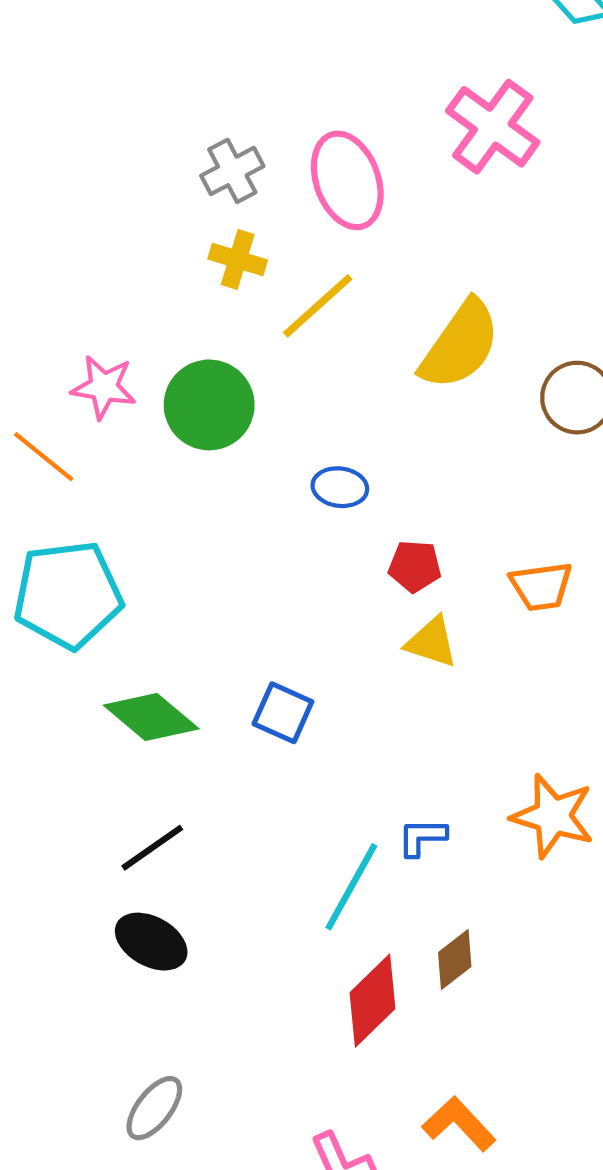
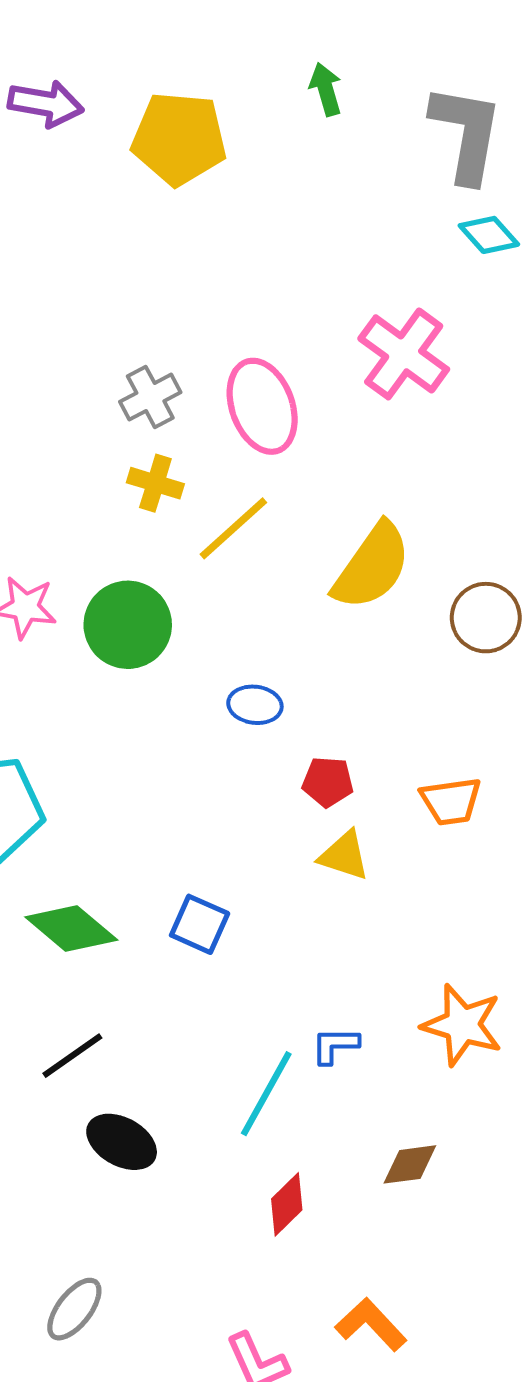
black ellipse: (151, 942) -> (122, 1142), moved
brown diamond: (455, 959) -> (410, 1164), moved, turned 30
red diamond: (373, 1001) -> (287, 1204), size x0.7

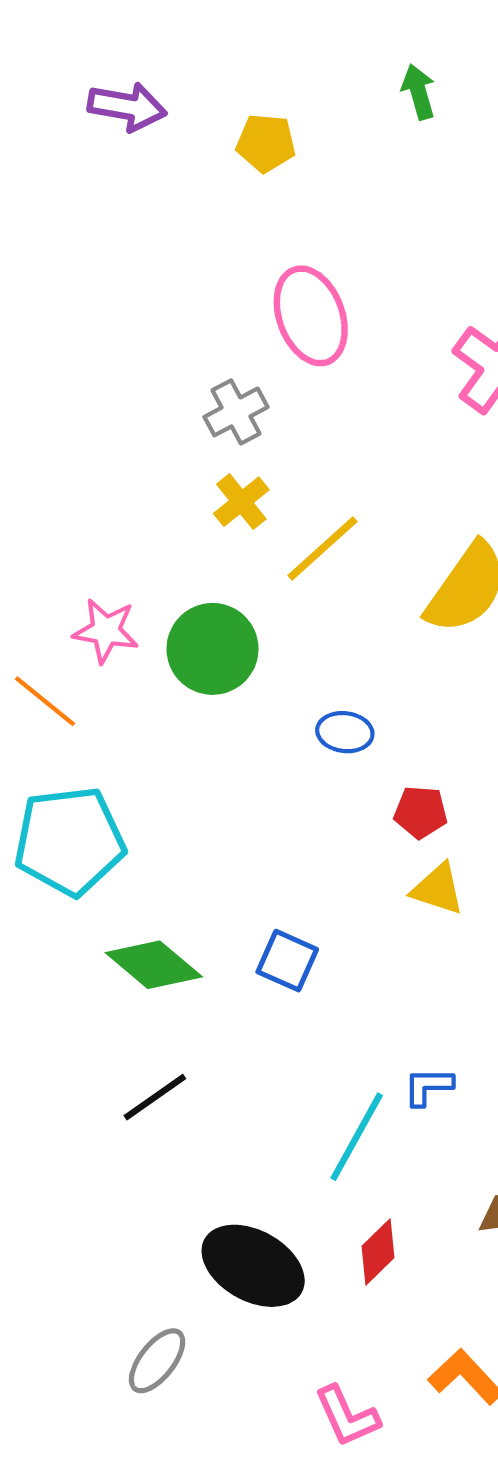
yellow pentagon: (179, 139) -> (266, 143), size x0.6
pink ellipse: (262, 406) -> (311, 316), moved
yellow cross: (155, 483) -> (241, 502), turned 34
black ellipse: (122, 1142) -> (253, 1266), moved, size x1.4

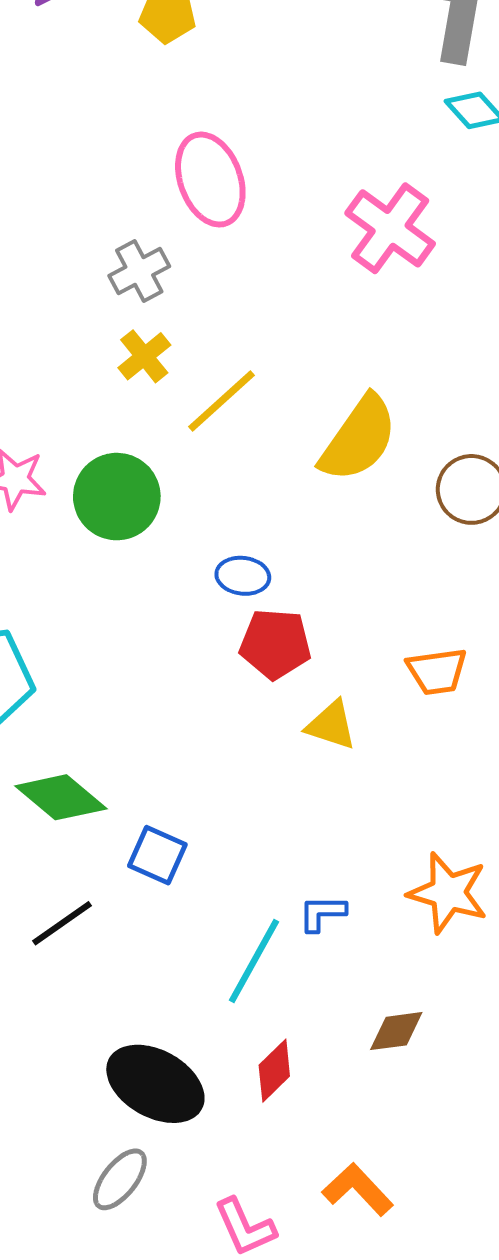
red pentagon: (421, 812) -> (275, 644), moved, size x1.4
blue square: (287, 961) -> (157, 855), moved
gray ellipse: (157, 1361) -> (120, 1179), moved

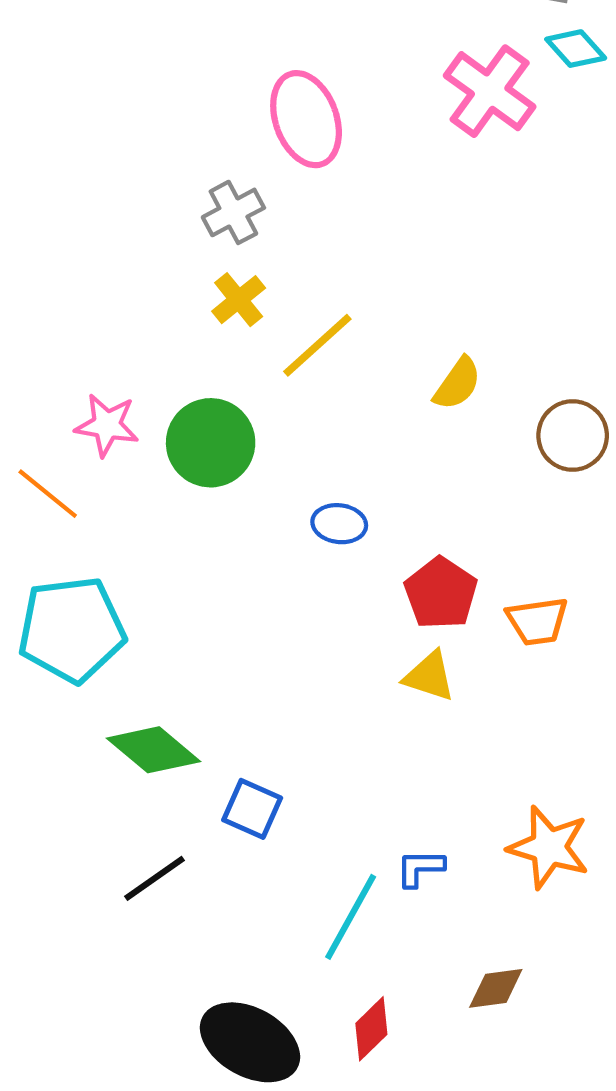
pink cross: (390, 228) -> (490, 91), moved
yellow semicircle: (359, 439) -> (457, 384), size x0.6
red pentagon: (275, 644) -> (441, 593), moved, turned 30

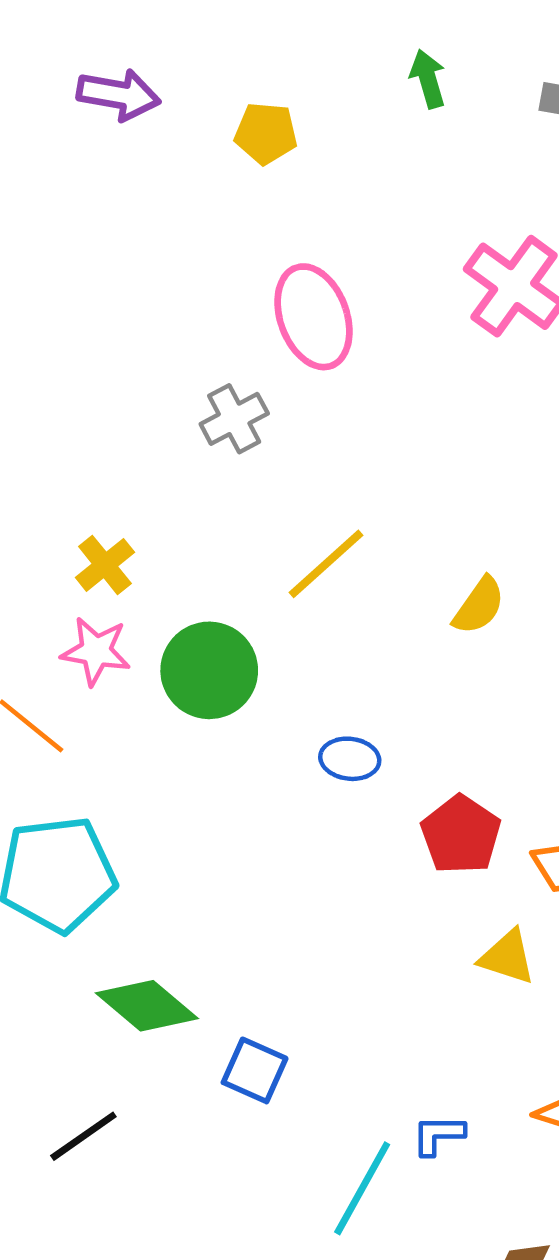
yellow cross: (239, 300) -> (105, 565), moved
yellow triangle: (429, 676) -> (507, 957), moved
black line: (155, 878) -> (83, 1136), moved

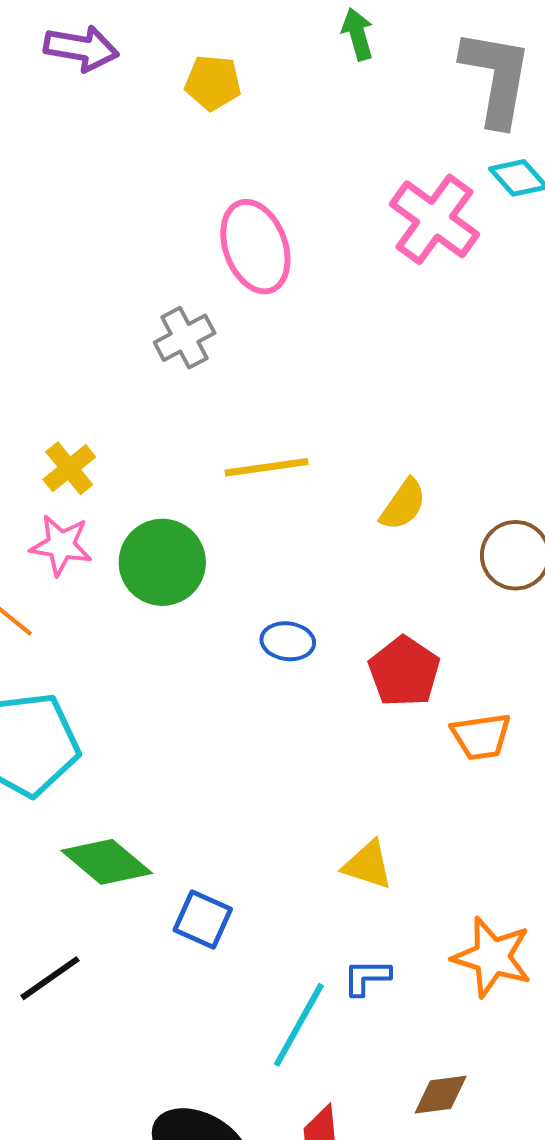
yellow line: (326, 564) -> (267, 467), turned 34
red pentagon: (461, 835) -> (404, 672), moved
yellow triangle: (507, 957) -> (368, 865), moved

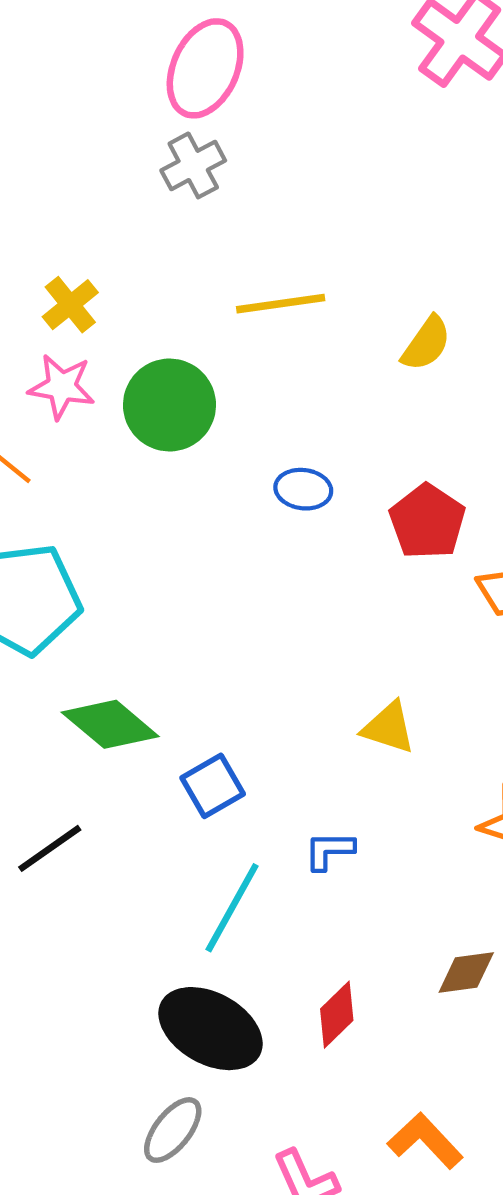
pink ellipse: (255, 247) -> (205, 68), moved, turned 44
blue square: (203, 920) -> (213, 786), turned 36
blue L-shape: (367, 977) -> (329, 851), moved
cyan line: (299, 1025) -> (232, 908), moved

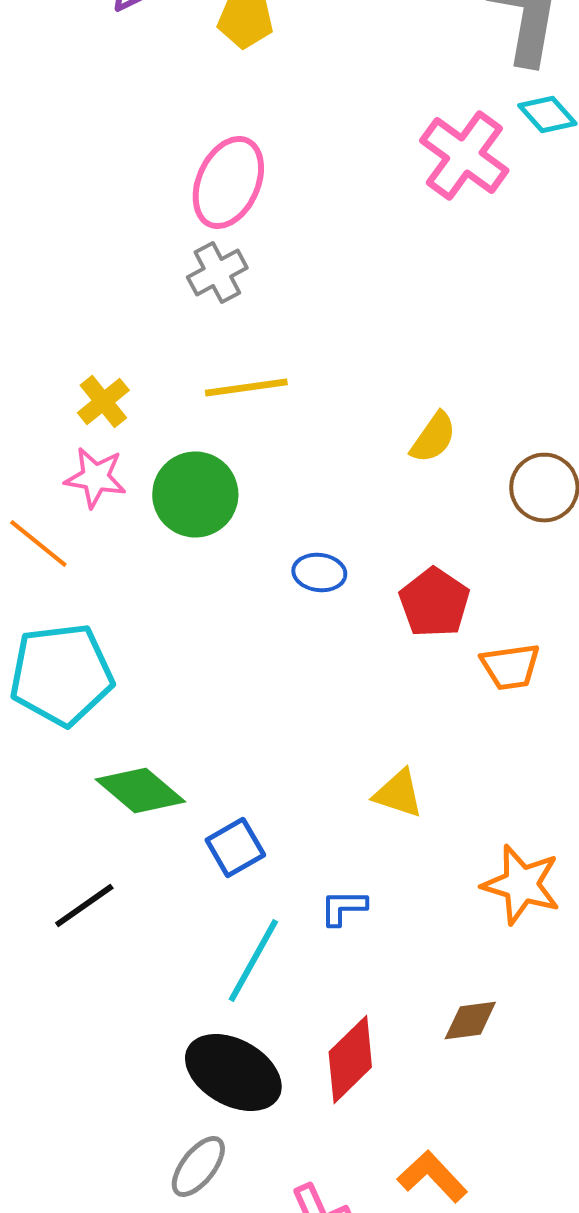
yellow line: (281, 304) -> (246, 388), moved
red diamond: (337, 1015) -> (350, 1060), size x1.4

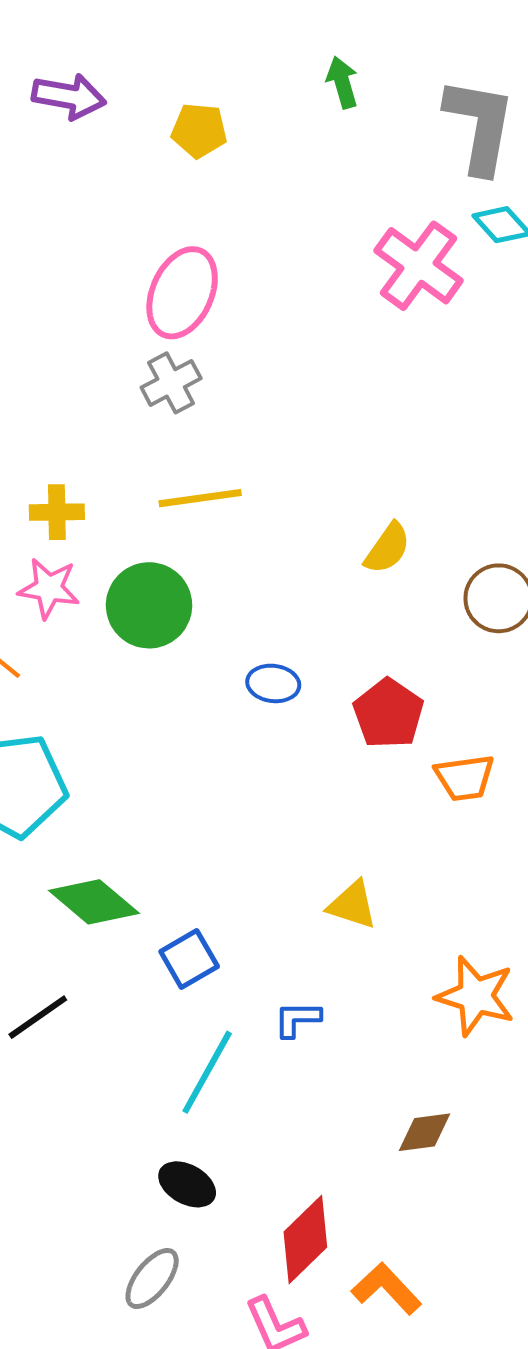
yellow cross: (103, 402) -> (57, 512), turned 38
red diamond: (350, 1060) -> (305, 1239), moved
black ellipse: (233, 1072) -> (187, 1184), size x0.6

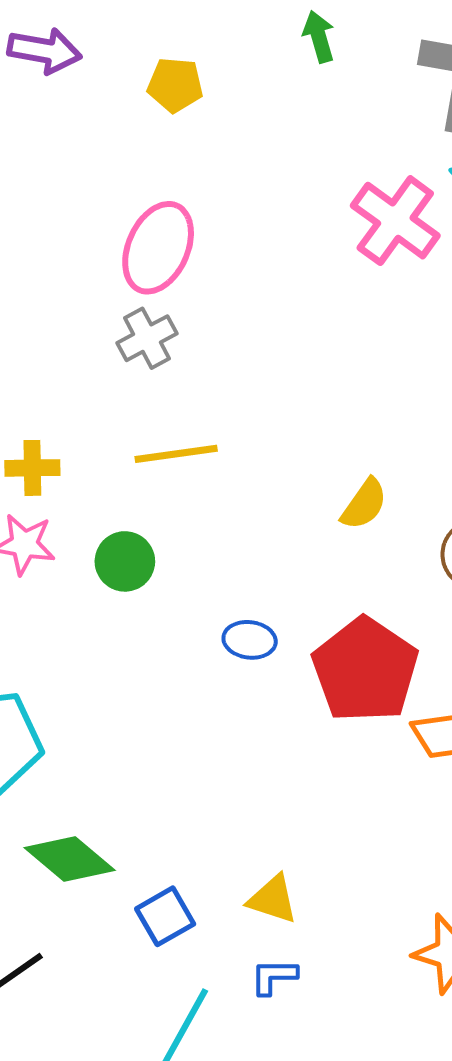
green circle: (149, 605) -> (125, 561), size x0.7
red pentagon: (388, 714) -> (365, 670), size x1.5
yellow triangle: (352, 905) -> (273, 899), moved

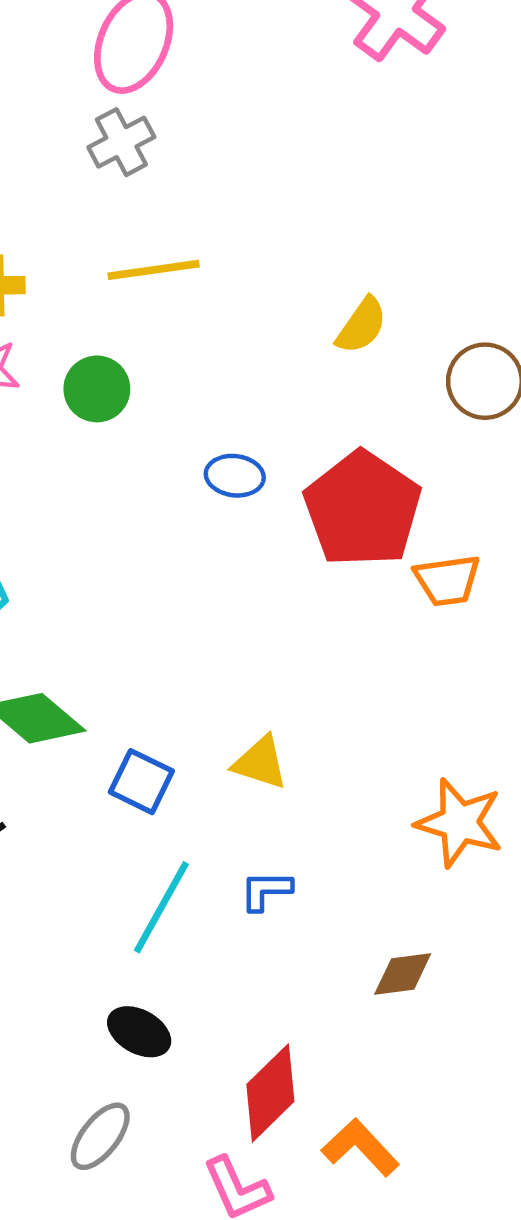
blue square: (165, 916) -> (141, 782), turned -34
blue L-shape: (274, 977) -> (266, 891), moved

